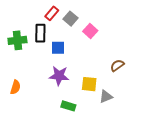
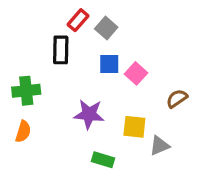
pink square: (90, 31) -> (136, 73), moved
green cross: (17, 40) -> (26, 91), moved
blue square: (58, 48) -> (109, 64), moved

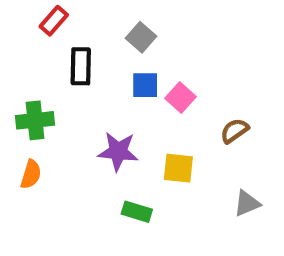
red rectangle: (78, 20) -> (54, 21), moved
gray triangle: (160, 146) -> (247, 203), moved

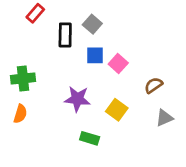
black rectangle: (81, 66) -> (65, 35), moved
yellow square: (178, 168) -> (117, 110), turned 30
gray triangle: (247, 203) -> (164, 118), moved

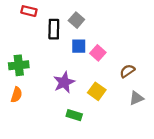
red rectangle: (35, 13) -> (29, 11), turned 63
purple star: (77, 99) -> (64, 82), turned -30

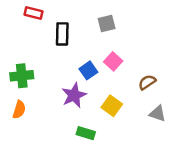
gray square: (76, 20) -> (107, 23), moved, turned 35
blue square: (79, 46) -> (88, 70), moved, turned -35
gray triangle: (136, 98) -> (158, 114), turned 42

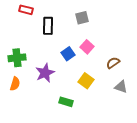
purple star: (74, 95) -> (45, 73), moved

